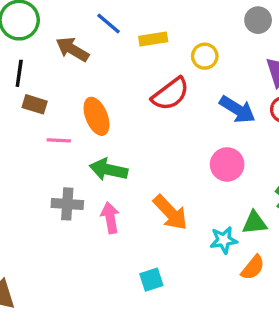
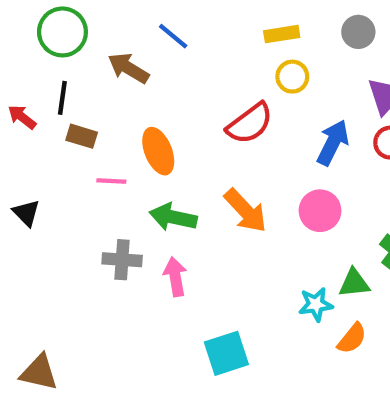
yellow rectangle: (153, 39) -> (282, 34), moved
blue arrow: (237, 109) -> (333, 143), turned -96
orange arrow: (170, 213) -> (246, 211), moved
cyan square: (151, 280) -> (226, 353), size x1.5

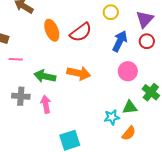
yellow circle: (292, 77) -> (111, 12), moved
orange ellipse: (158, 151) -> (52, 30), moved
orange arrow: (246, 211) -> (79, 73), turned -35
pink circle: (320, 211) -> (128, 71), moved

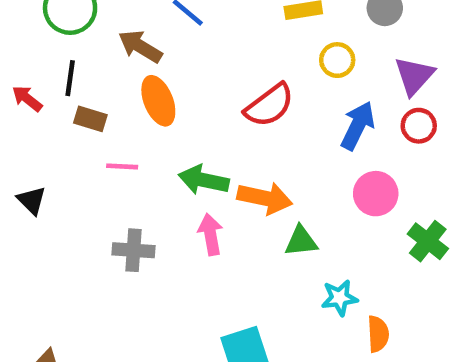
orange ellipse: (52, 30) -> (158, 101), moved
green arrow: (45, 76) -> (204, 180), moved
pink arrow: (46, 104) -> (210, 234), moved
green triangle: (130, 107) -> (301, 241), moved
orange semicircle: (129, 133) -> (378, 334), turned -42

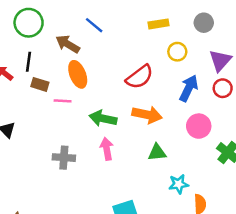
pink line: (122, 166) -> (63, 101), moved
orange arrow: (265, 198) -> (147, 115), moved

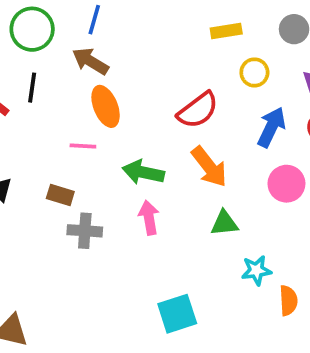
blue line: (94, 25) -> (94, 20), moved, turned 66
brown rectangle: (40, 84) -> (60, 195), moved
orange arrow: (147, 115) -> (209, 167), turned 40

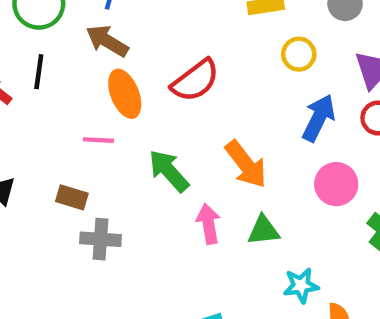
red semicircle: (198, 110) -> (195, 81), moved
green arrow: (143, 172) -> (169, 171), turned 36
pink arrow: (149, 218) -> (208, 224), moved

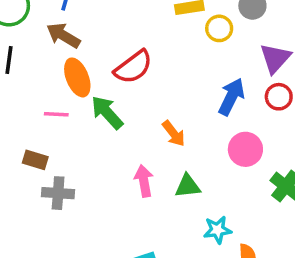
yellow circle: (299, 54) -> (219, 28), moved
orange arrow: (246, 164) -> (174, 134), size x0.7
green arrow: (169, 171) -> (107, 112), moved

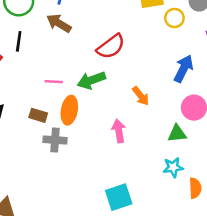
orange ellipse: (77, 77) -> (69, 110), moved, turned 32
green arrow: (107, 112) -> (91, 80), turned -68
green triangle: (188, 186) -> (177, 134), moved

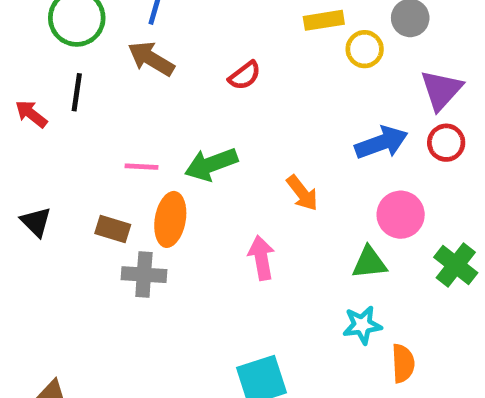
red semicircle: (111, 47) -> (245, 76), moved, size x0.6
blue arrow: (184, 69) -> (381, 143), turned 44

